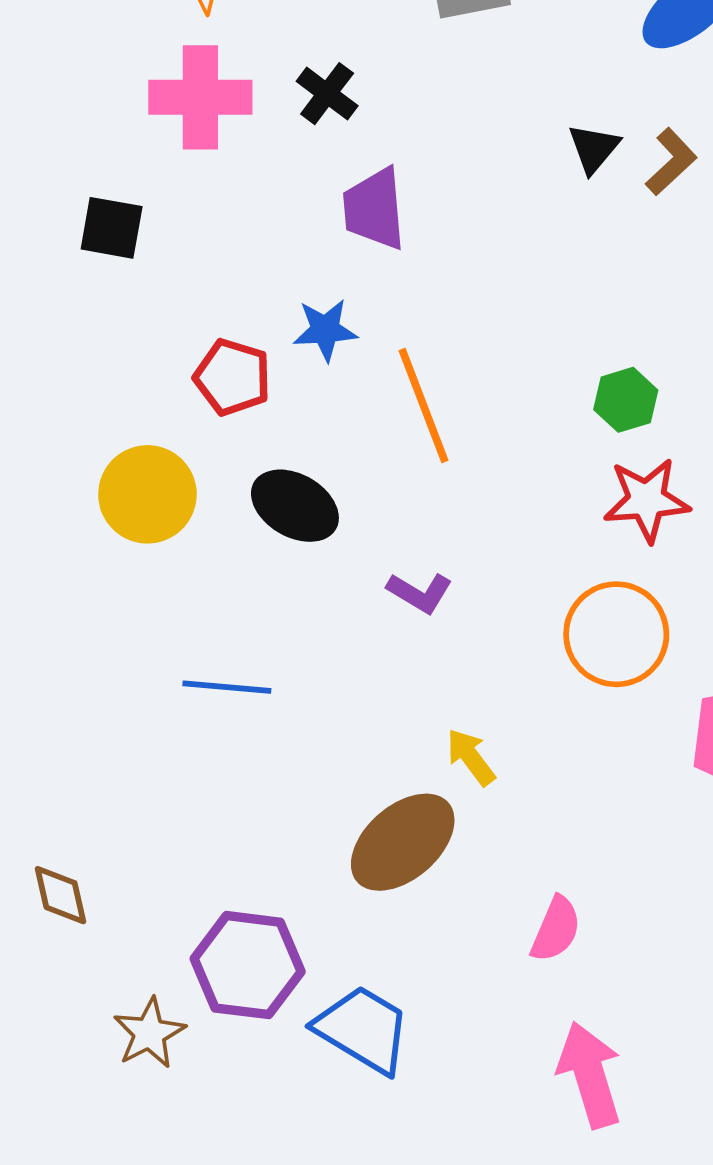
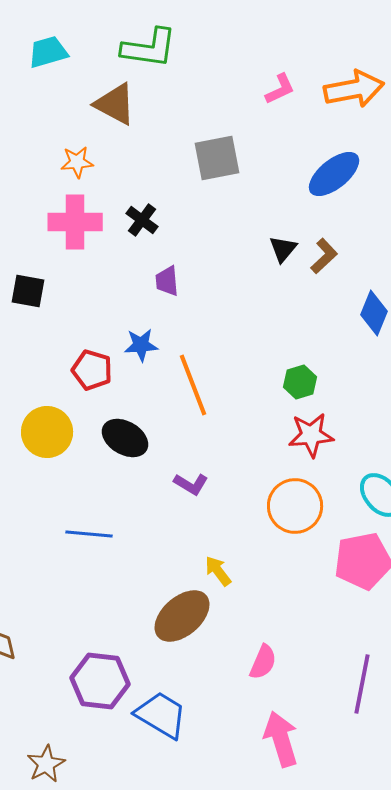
purple trapezoid: (374, 209) -> (167, 281), size x0.7
brown star: (149, 1033) -> (46, 764), moved

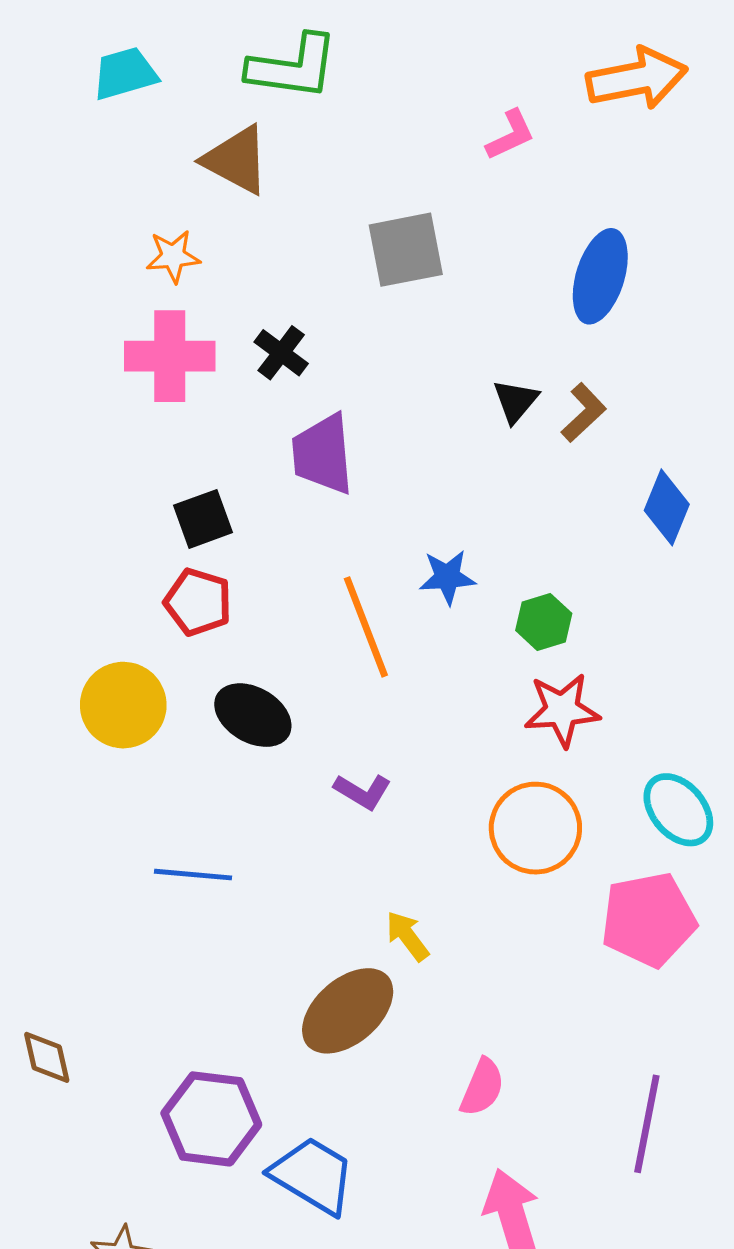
orange arrow: (354, 89) -> (637, 78), moved
blue ellipse: (334, 174) -> (600, 276), turned -34
purple trapezoid: (167, 281) -> (323, 454), size x1.6
black square: (28, 291) -> (203, 519), moved, turned -30
blue star: (141, 345) -> (447, 577), moved

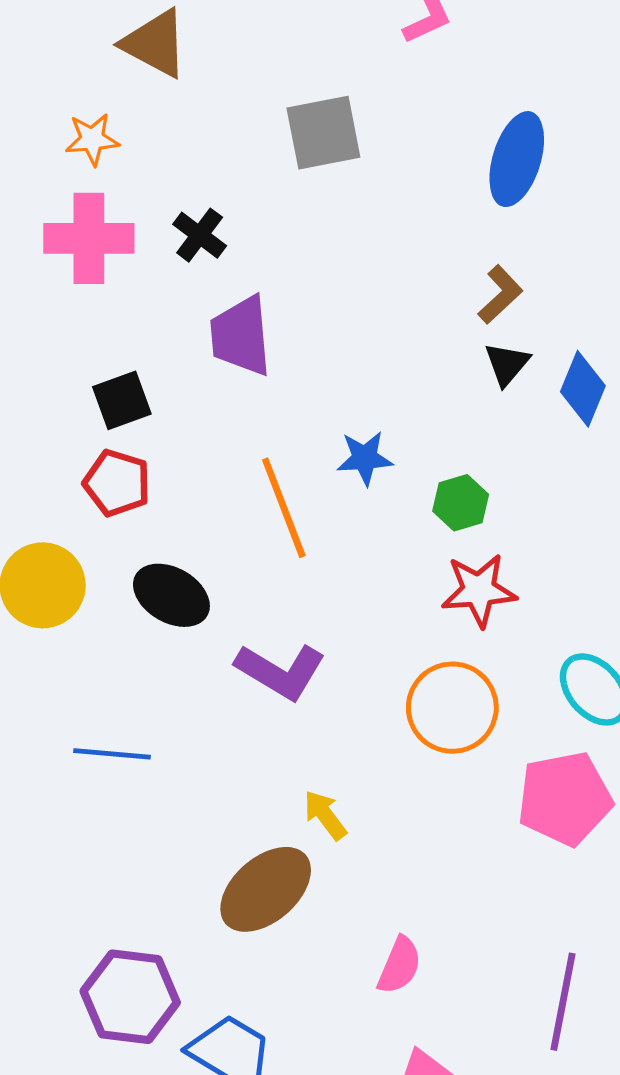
black triangle: (515, 401) -> (507, 364), moved
purple L-shape: (363, 791) -> (281, 671), size x1.6

